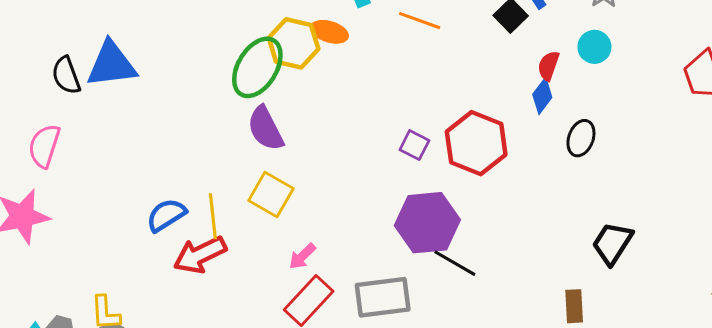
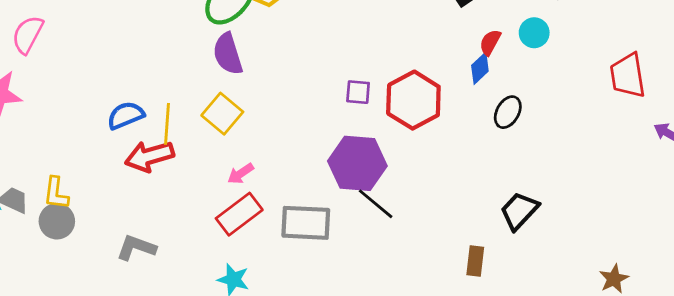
purple square: (414, 145) -> (358, 92), turned -32

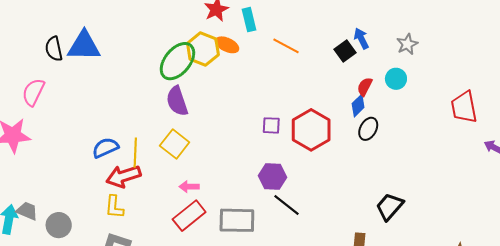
black ellipse: (508, 112) -> (368, 129), moved
purple hexagon: (357, 163) -> (273, 177), size x0.7
pink arrow: (241, 174) -> (189, 187), turned 36
yellow L-shape: (56, 193) -> (114, 207), moved

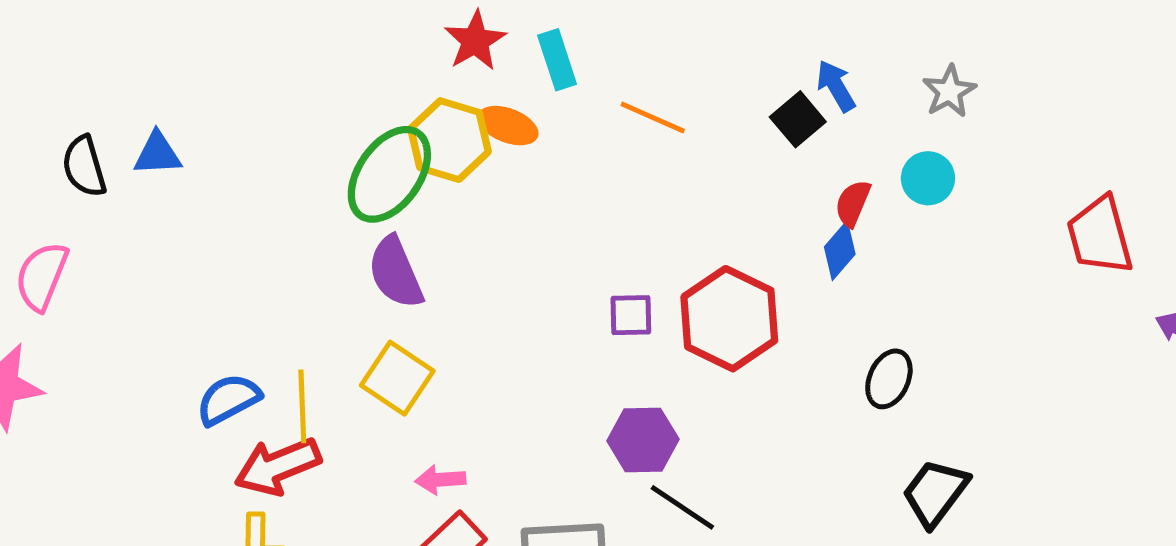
blue triangle: (84, 46) -> (157, 154), size x0.6
black ellipse: (368, 129) -> (889, 379), moved

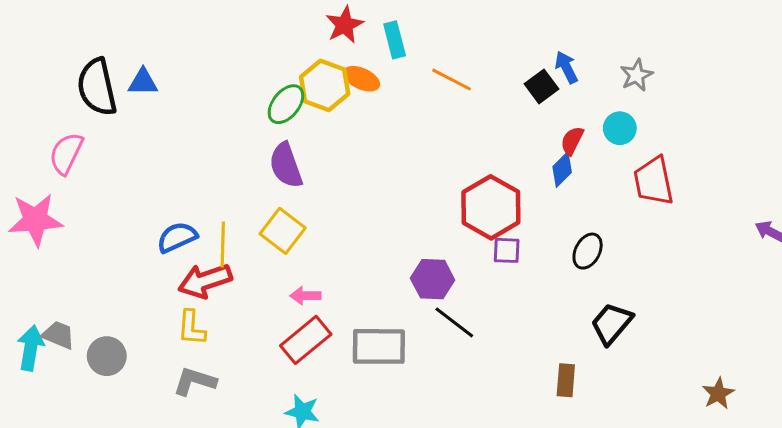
black semicircle: (84, 166) -> (97, 87), size x1.5
green ellipse: (389, 174) -> (286, 104), size x0.7
red trapezoid: (1100, 236) -> (654, 181), moved
purple square: (631, 315) -> (507, 250), moved

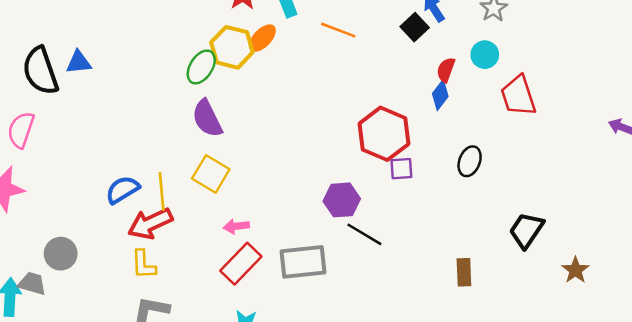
orange ellipse: (361, 79) -> (262, 38), turned -64
black trapezoid: (612, 323) -> (526, 230), moved
gray circle: (107, 356) -> (61, 254), moved
brown star: (718, 393) -> (575, 270), moved

